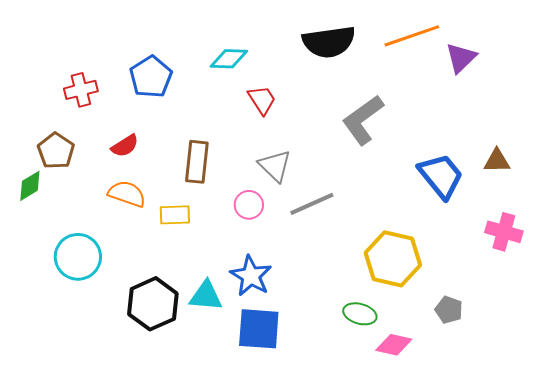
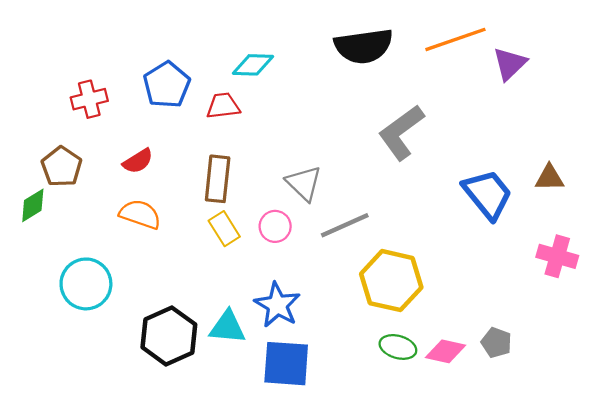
red trapezoid: (262, 100) -> (223, 106), moved, turned -64
yellow rectangle: (175, 215) -> (224, 229), moved, turned 60
yellow hexagon: (393, 259) -> (391, 281), moved
pink diamond: (394, 345) -> (446, 351), moved

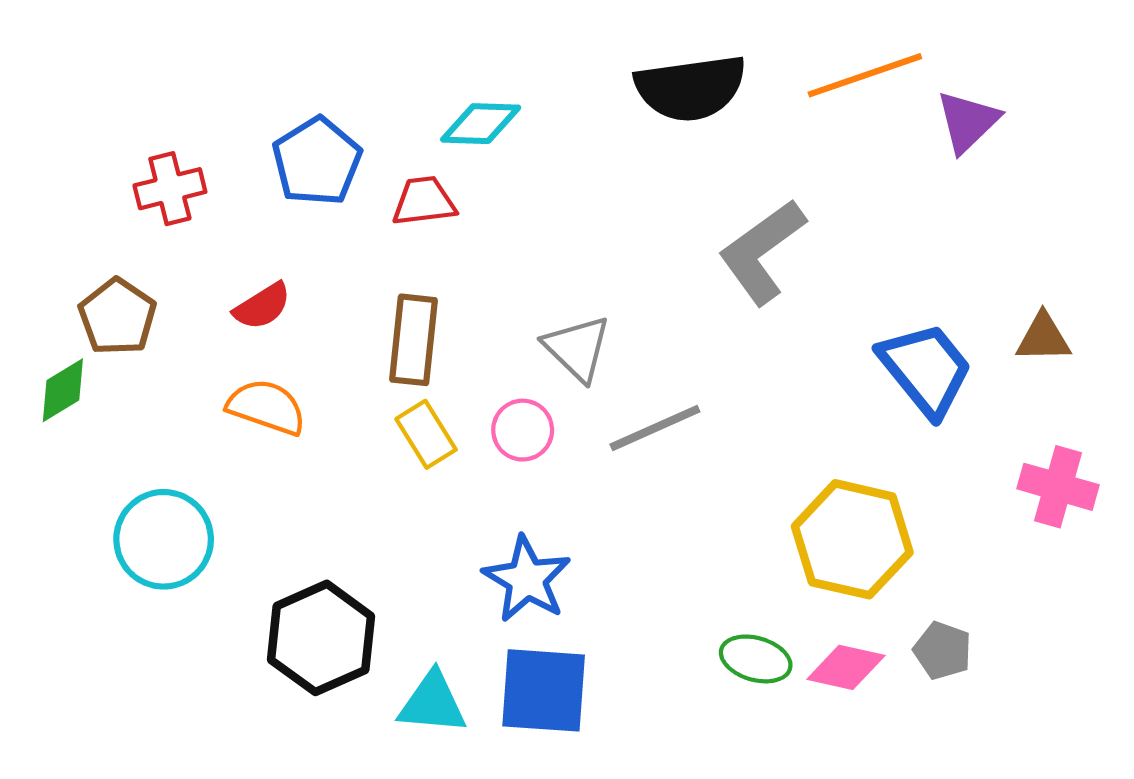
yellow hexagon: (391, 281) -> (852, 539), moved
cyan triangle: (228, 327) -> (432, 703), moved

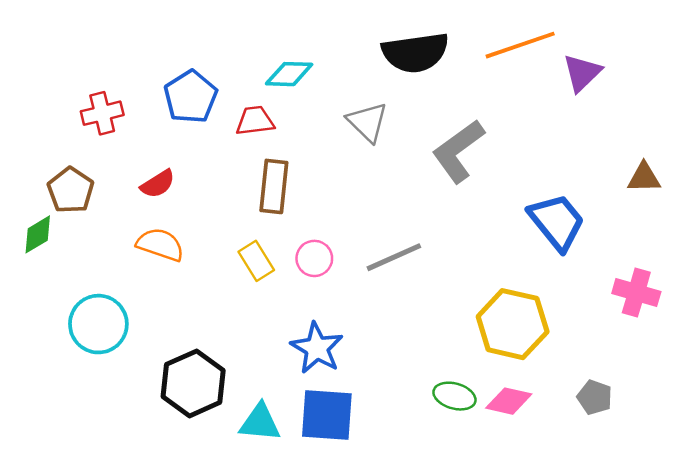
brown triangle: (1043, 338) -> (644, 178), moved
brown rectangle: (413, 340) -> (274, 186), moved
gray triangle: (577, 348) -> (367, 122), moved
gray pentagon: (943, 651) -> (595, 397), moved

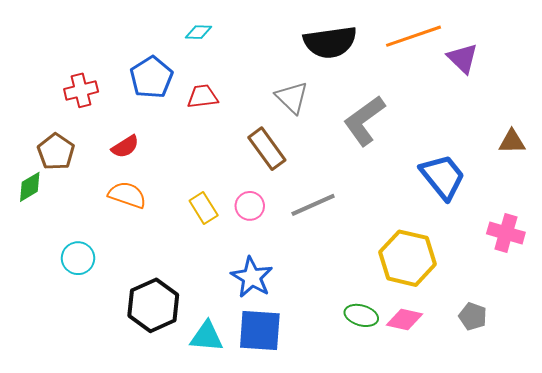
purple triangle: (582, 73) -> (463, 58), turned -32
cyan diamond: (289, 74) -> (199, 32), moved, size x0.7
brown rectangle: (274, 186) -> (267, 149), moved, turned -42
cyan circle: (98, 324) -> (78, 258), size x0.7

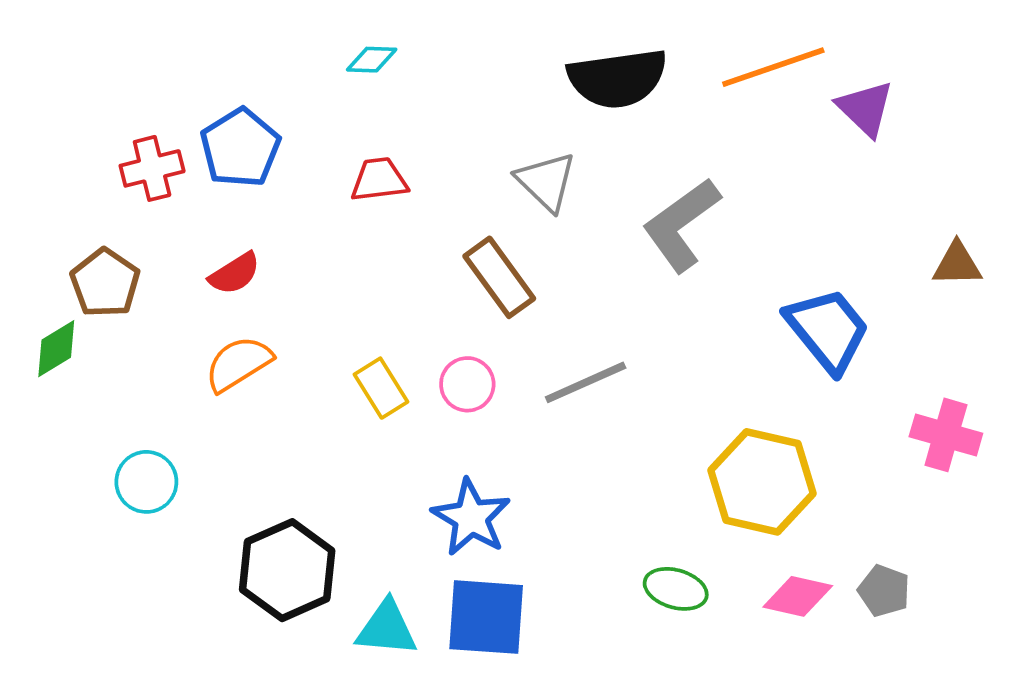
blue pentagon: (151, 77) -> (240, 148), moved
orange semicircle: (127, 195) -> (238, 364), turned -51
pink diamond: (404, 319) -> (798, 596), moved

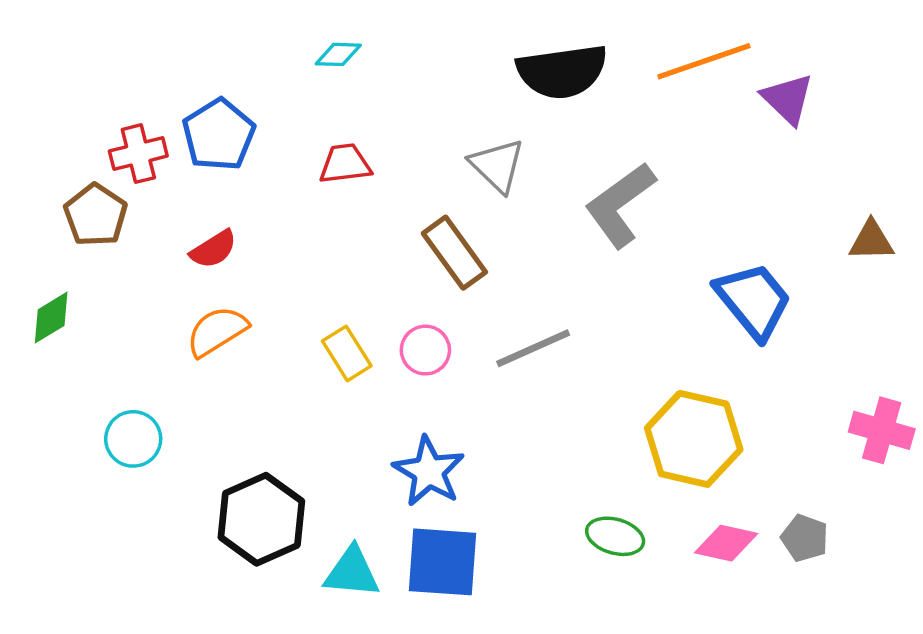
brown pentagon: (105, 283) -> (96, 215), moved
pink cross: (946, 435) -> (882, 430), moved

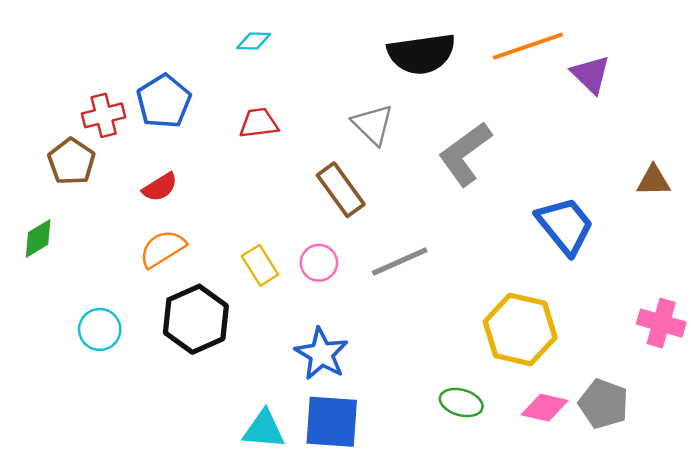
black hexagon: (261, 519) -> (196, 319), moved
gray pentagon: (805, 538) -> (604, 404), size x1.4

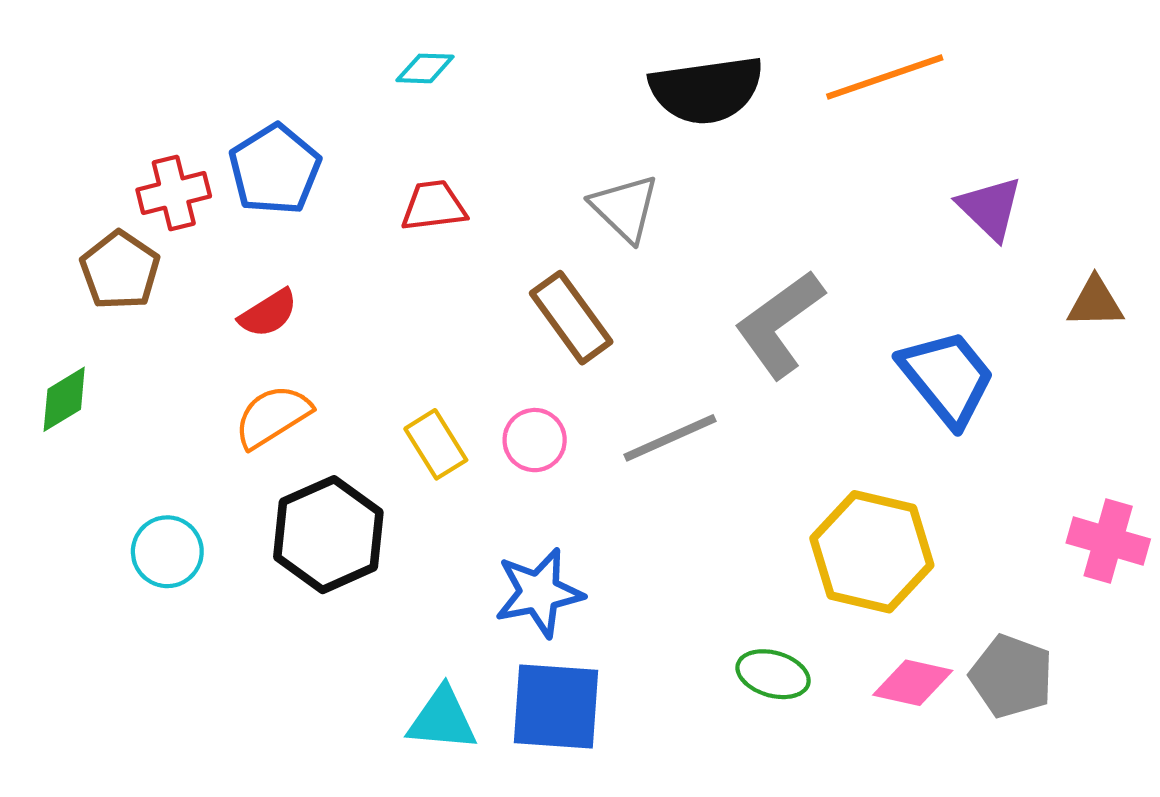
purple triangle: (591, 74) -> (990, 208), moved
gray L-shape: (465, 154) -> (779, 324), moved
blue star: (321, 354) -> (539, 593), turned 30

